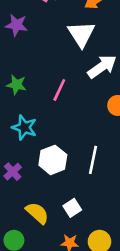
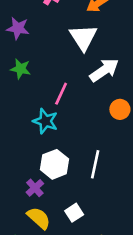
green star: (17, 85) -> (20, 69), moved
cyan star: (24, 127) -> (45, 121), moved
purple cross: (13, 172) -> (35, 188), moved

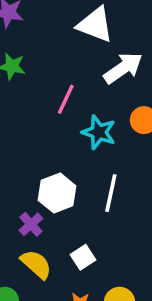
white triangle: (83, 37) -> (95, 25), turned -36
cyan star: (45, 121) -> (99, 132), moved

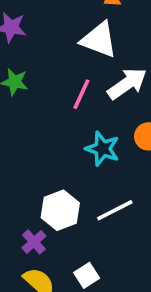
pink line: (66, 99) -> (81, 94), moved
white line: (111, 193) -> (115, 210), turned 51

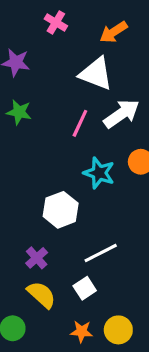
white hexagon: (60, 210) -> (61, 210), moved
white line: (115, 210) -> (101, 253), moved

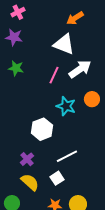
pink cross: (56, 22) -> (18, 12), moved, turned 32

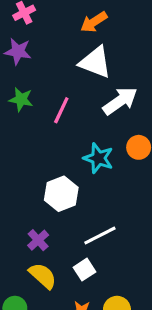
orange arrow: (75, 18) -> (94, 22), moved
pink line: (54, 75) -> (61, 110), moved

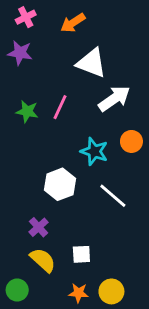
orange arrow: (94, 22) -> (73, 23), moved
green star: (21, 99) -> (27, 111), moved
white line: (100, 236) -> (113, 196), moved, turned 68
white square: (84, 270) -> (81, 254), turned 30

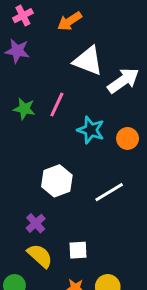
white arrow: (114, 99) -> (123, 81), moved
cyan star: (94, 151) -> (91, 130), moved
white line: (113, 196) -> (109, 192), turned -72

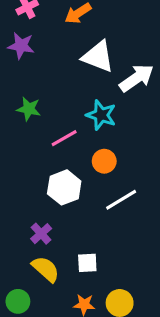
pink line: (57, 105) -> (64, 138), moved, turned 35
cyan star: (91, 130) -> (101, 115), moved
orange circle: (128, 138) -> (104, 161), moved

